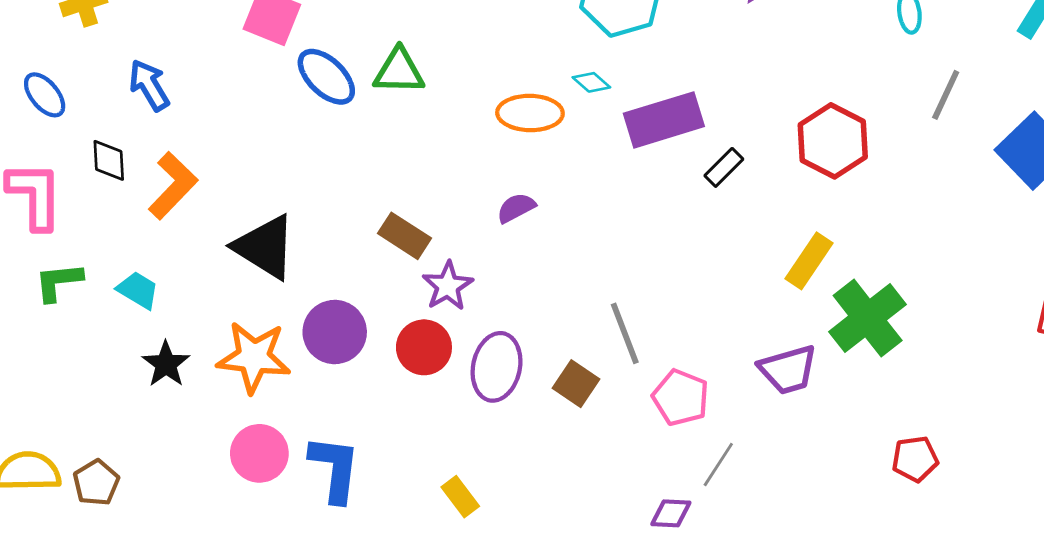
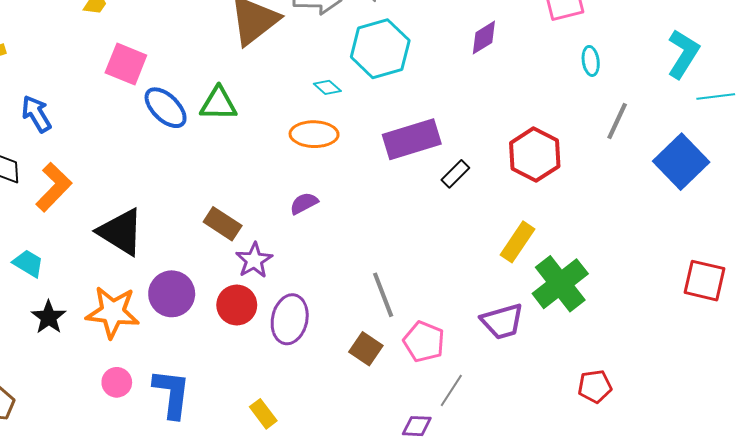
cyan diamond: (591, 82) -> (327, 87), moved
brown square: (576, 384) -> (366, 349), moved
pink circle: (259, 453) -> (117, 382), size x0.7

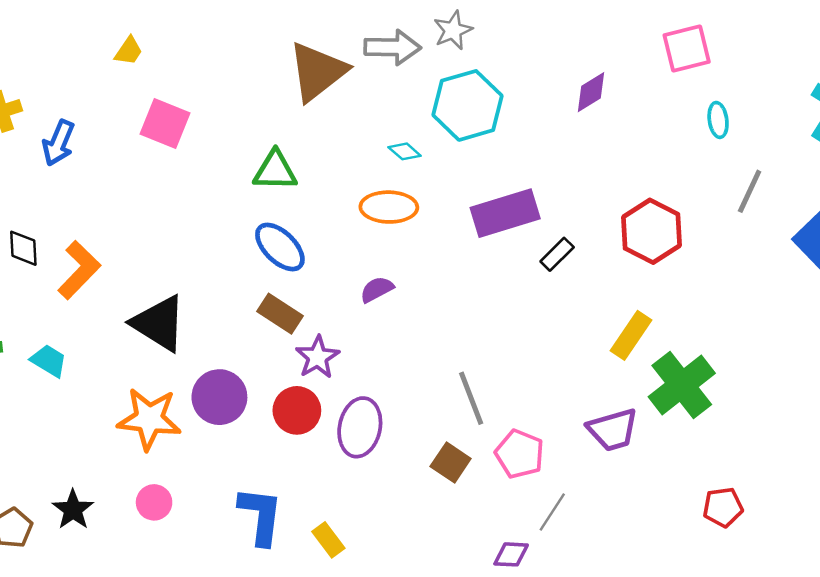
blue ellipse: (166, 108) -> (280, 247), moved
blue arrow: (36, 114) -> (58, 143), moved, turned -126
black star: (49, 317) -> (73, 510), moved
blue L-shape: (172, 394) -> (261, 516), moved

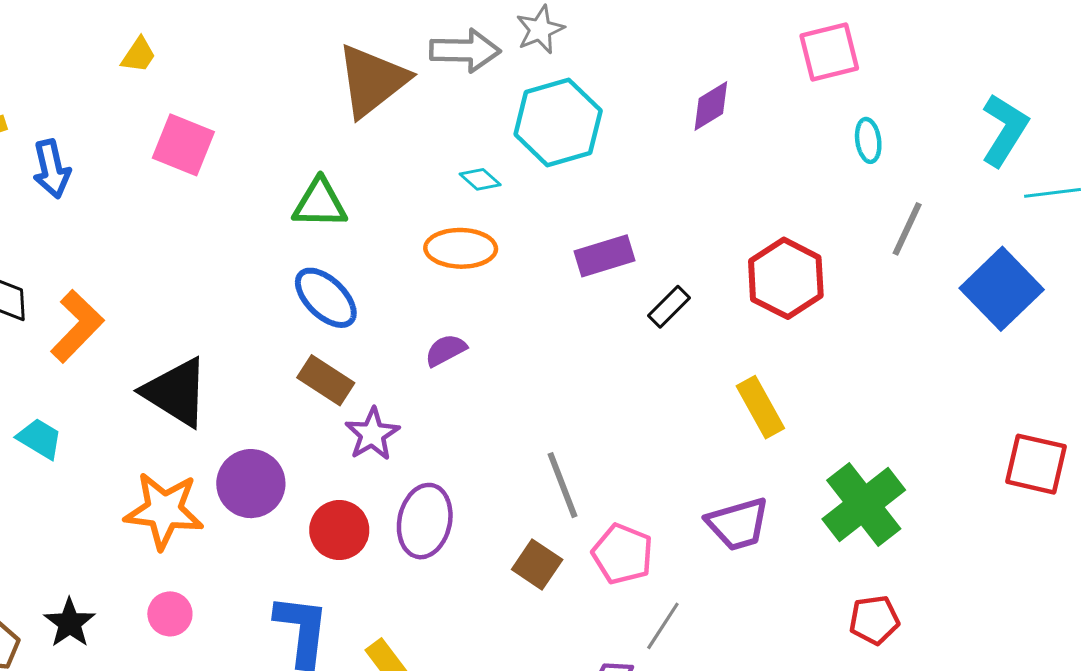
blue arrow: (58, 143) -> (52, 169), turned -36
purple rectangle: (505, 213) -> (604, 256), size x0.7
yellow rectangle: (631, 335) -> (760, 407), turned -63
green cross: (682, 385) -> (864, 505), moved
red circle: (297, 410) -> (339, 530), moved

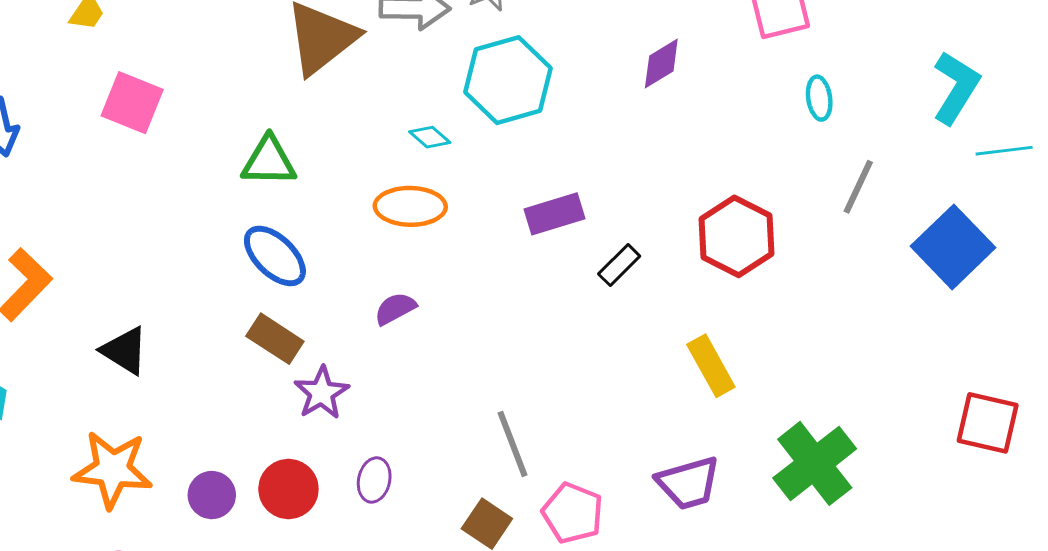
black triangle: (176, 392) -> (125, 351), size x0.7
purple circle: (251, 484) -> (212, 495), moved, size x0.7
purple ellipse: (425, 521) -> (374, 480), size x0.6

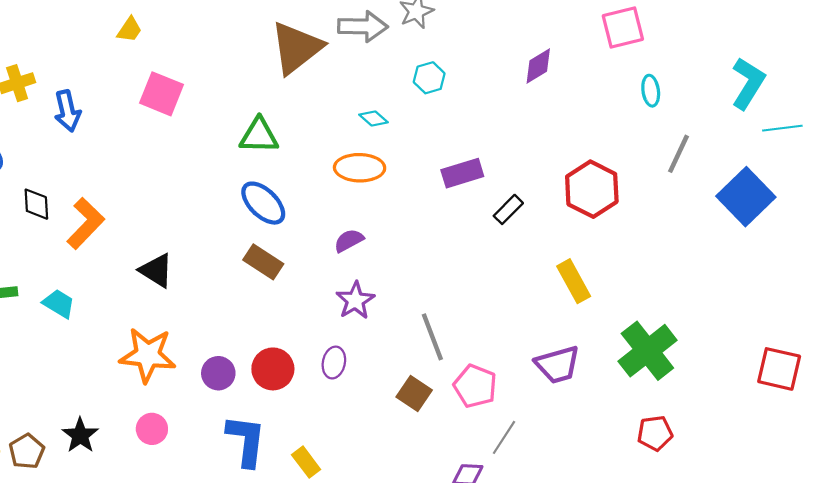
cyan hexagon: (508, 80) -> (429, 78), size x0.5
purple star: (322, 393) -> (355, 300), moved
red square: (988, 423) -> (779, 369), moved

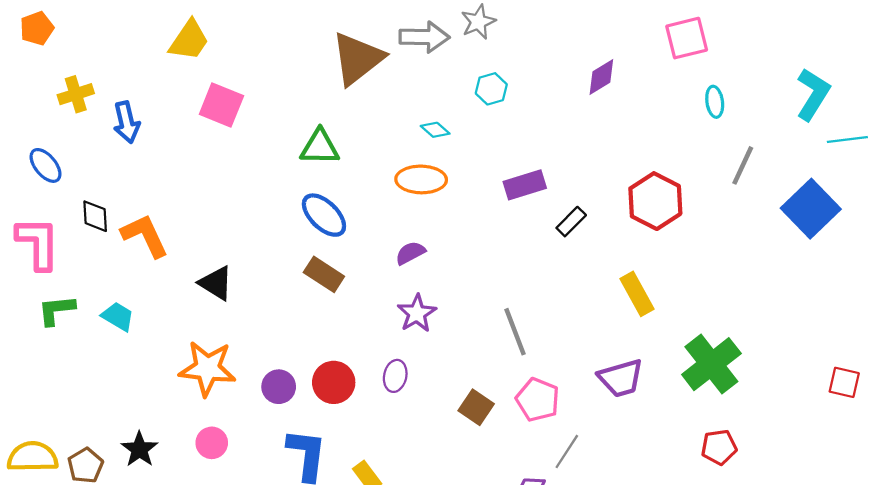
yellow trapezoid: (129, 30) -> (189, 40), size x1.6
orange L-shape: (86, 223) -> (145, 236), turned -69
gray line: (432, 337) -> (515, 332), moved
red square: (779, 369) -> (844, 382), size x0.7

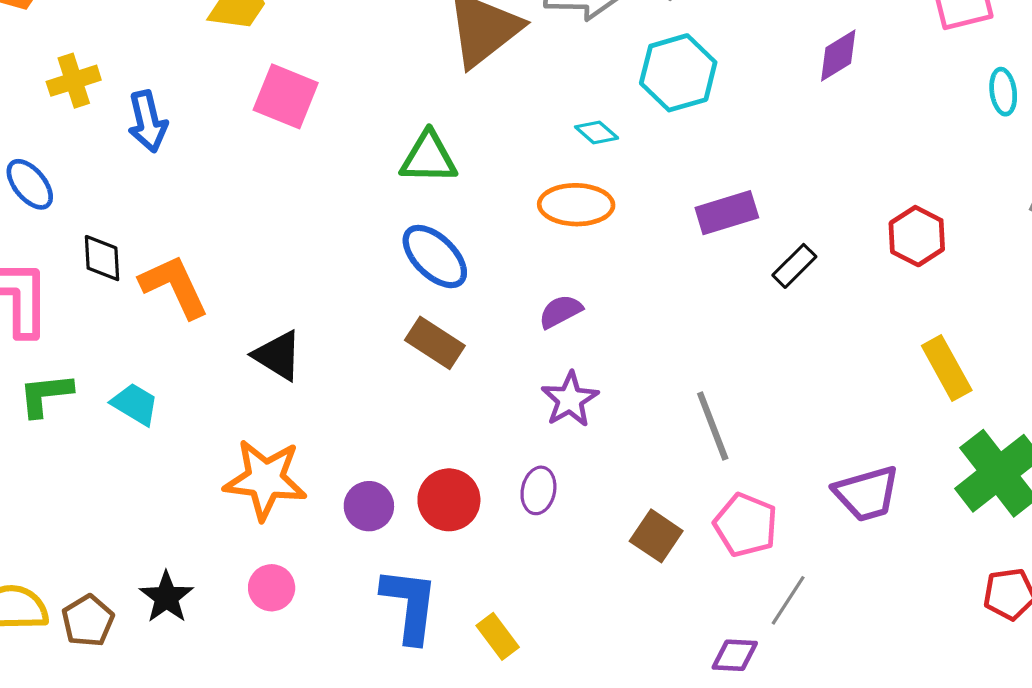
cyan hexagon: (491, 89) -> (678, 73), size x1.6
red hexagon: (655, 201) -> (917, 236), size x0.7
yellow rectangle: (637, 294) -> (947, 368), moved

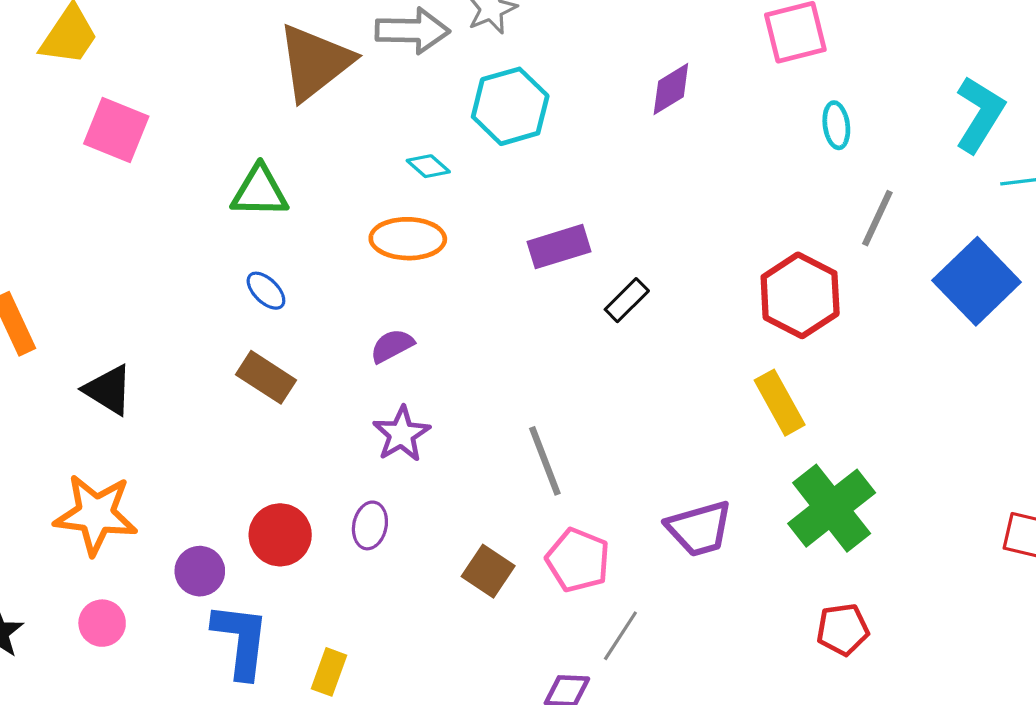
red hexagon: (917, 236) -> (800, 295), moved, size x1.4
blue ellipse: (435, 257) -> (266, 291), size x0.6
purple circle: (369, 506) -> (200, 571), moved
yellow rectangle: (498, 636) -> (329, 672), turned 57

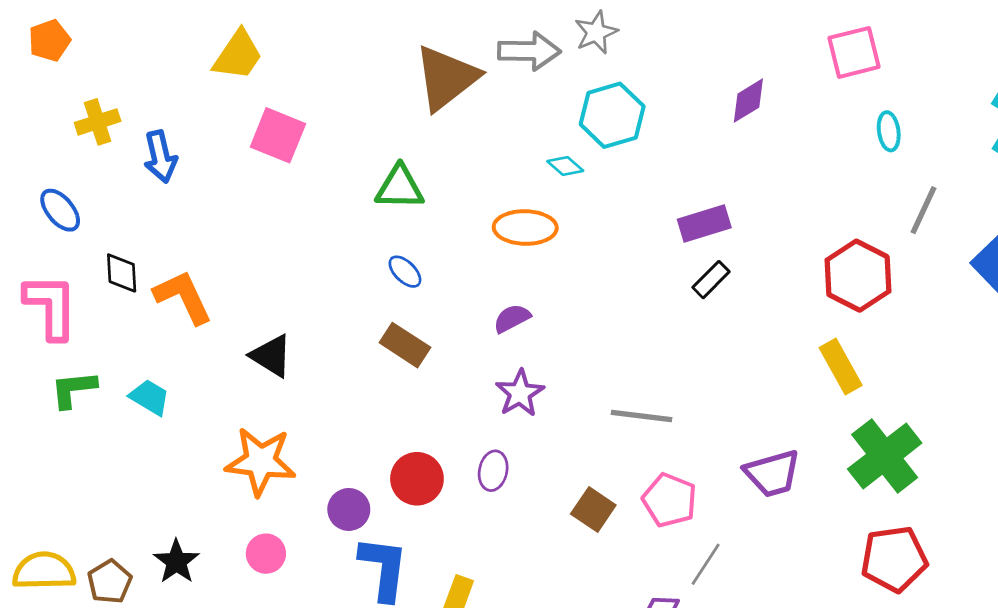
cyan diamond: (428, 166) -> (565, 166), moved
purple rectangle: (559, 247) -> (704, 223), moved
gray line: (545, 461) -> (641, 416), turned -62
red pentagon: (843, 629) -> (894, 559), size x1.5

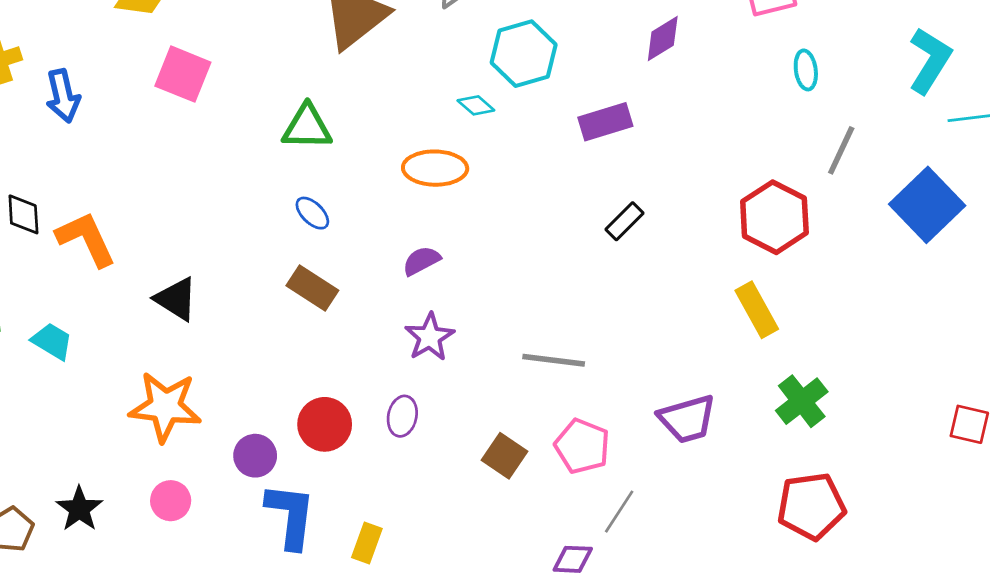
purple rectangle: (704, 223) -> (605, 122), moved
green cross: (885, 456) -> (802, 401), size x0.7

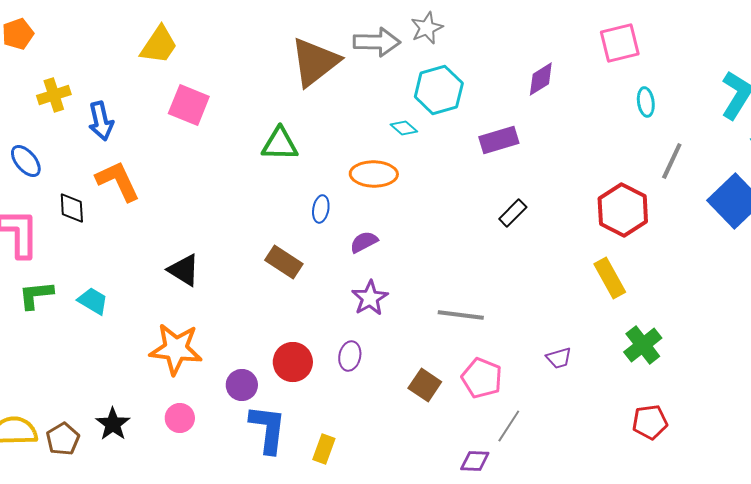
blue ellipse: (312, 213) -> (321, 209), moved, turned 56
orange L-shape: (86, 239) -> (118, 181), moved
purple trapezoid: (687, 419) -> (559, 358), size x0.6
red pentagon: (811, 506) -> (650, 422), size x0.7

